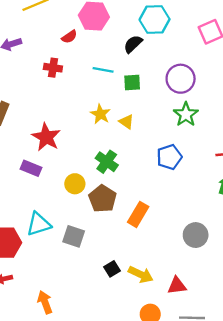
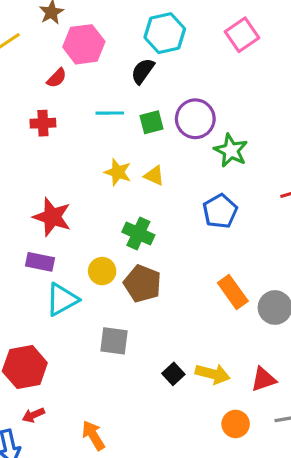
purple circle: (181, 79) -> (195, 119), moved
orange rectangle: (138, 214) -> (233, 292), moved, turned -55
cyan triangle: (39, 224) -> (62, 299), moved

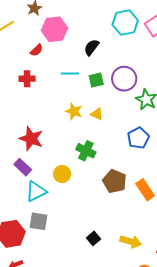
cyan hexagon: (165, 33) -> (125, 23), moved
purple rectangle: (40, 262) -> (23, 167), turned 30
brown pentagon: (142, 284) -> (115, 181), moved
gray square: (114, 341) -> (39, 221), moved
black square: (173, 374) -> (93, 238), moved

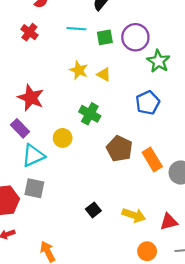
red cross: (27, 79) -> (29, 32), turned 35

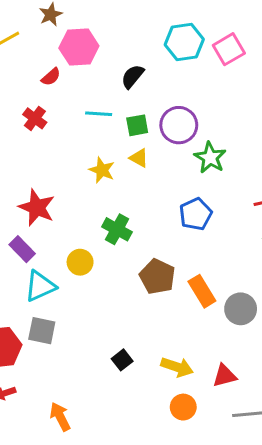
yellow triangle: (104, 74) -> (139, 158), moved
orange circle: (147, 251) -> (183, 407), moved

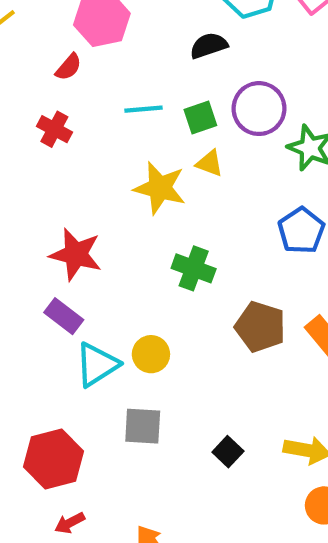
black semicircle: (133, 76) -> (209, 46), moved, turned 40
yellow star: (102, 170) -> (160, 188), size x1.4
yellow circle: (80, 262) -> (151, 354), moved
gray square: (42, 331) -> (143, 426), moved

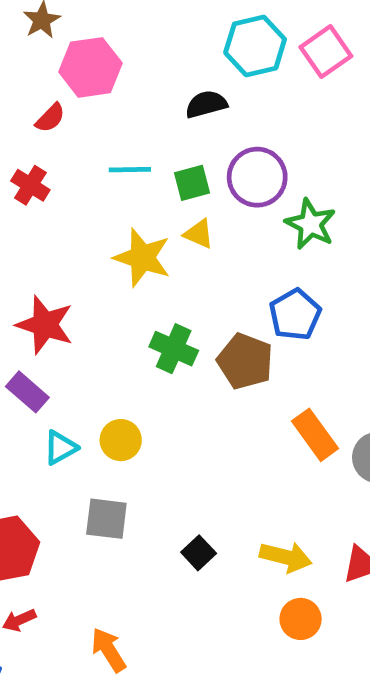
brown pentagon: (260, 327) -> (245, 361), moved
cyan triangle: (97, 365) -> (60, 448), size x0.7

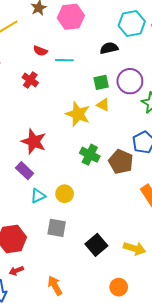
pink hexagon: (90, 67) -> (71, 17), moved
red semicircle: (50, 118) -> (40, 51), turned 64
cyan line: (130, 170) -> (64, 60), moved
black square: (199, 553) -> (96, 245), size x1.5
orange circle: (301, 619) -> (119, 287), moved

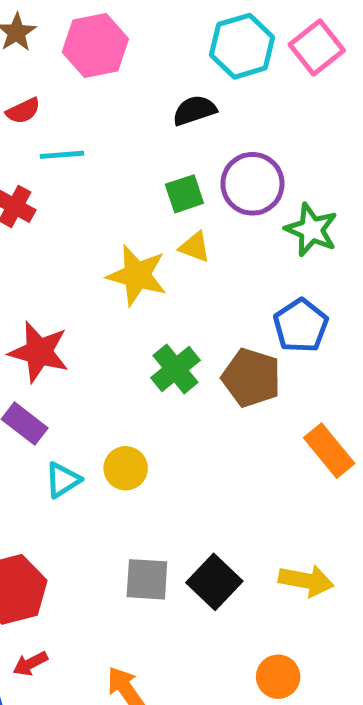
red semicircle: (40, 51) -> (23, 111), moved, turned -40
cyan line: (64, 60) -> (62, 155), moved
green cross: (90, 155) -> (176, 369), turned 30
gray square: (57, 228) -> (147, 579), moved

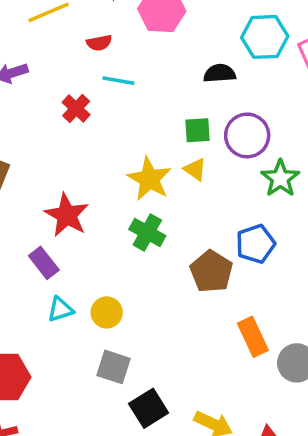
green cross: (176, 369) -> (147, 232), moved, turned -36
gray square: (147, 579) -> (113, 367), moved

